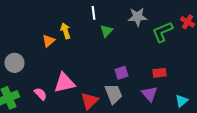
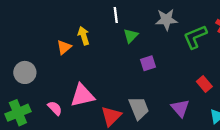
purple square: (122, 73) -> (148, 63), moved
red rectangle: (160, 73) -> (204, 84), moved, turned 56

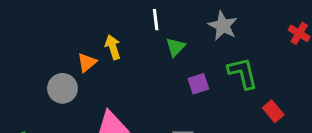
gray star: (166, 20) -> (223, 26), turned 30
green L-shape: (195, 37) -> (243, 73), moved, turned 100
gray circle: (25, 72) -> (62, 88), moved

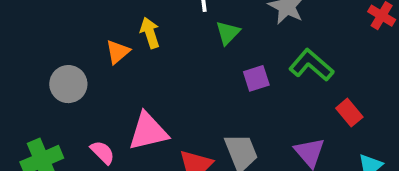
green L-shape: (243, 73) -> (311, 65), turned -36
gray circle: (62, 88) -> (68, 84), moved

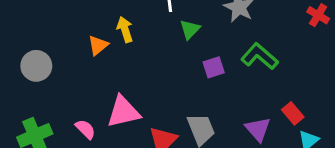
gray circle: (68, 84) -> (36, 66), moved
red rectangle: (349, 113) -> (293, 113), moved

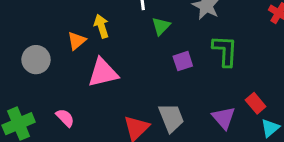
green L-shape: (260, 56) -> (225, 51), turned 52
gray circle: (36, 66) -> (36, 60), moved
pink triangle: (123, 112) -> (103, 73), moved

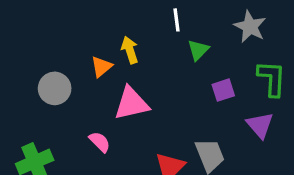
pink semicircle: (65, 118) -> (100, 142), moved
purple triangle: (224, 118) -> (260, 125), moved

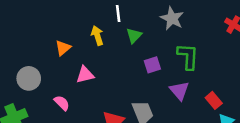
yellow arrow: (130, 50) -> (97, 36), moved
gray circle: (55, 88) -> (29, 78), moved
pink triangle: (131, 103) -> (85, 75), size x0.7

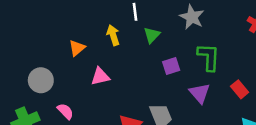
red rectangle: (214, 100) -> (240, 89), moved
pink semicircle: (62, 103) -> (65, 111), moved

